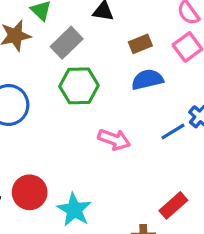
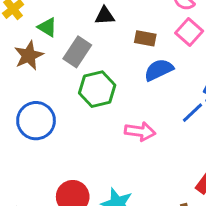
brown rectangle: (140, 44) -> (145, 38), turned 45

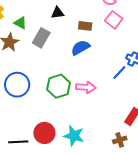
blue semicircle: (159, 70) -> (80, 48), moved
green hexagon: (97, 89) -> (59, 86), moved

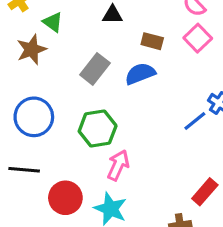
gray rectangle: (41, 38) -> (95, 69), moved
pink arrow: (86, 87) -> (118, 165), moved, turned -78
black line: (18, 142) -> (24, 170), moved

